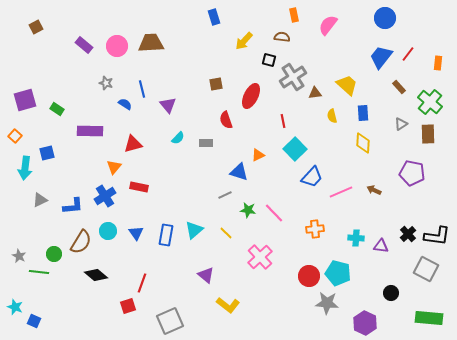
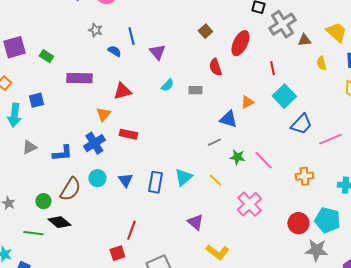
brown square: (216, 84) -> (205, 31), turned -32
green line: (39, 272) -> (33, 233), moved
black diamond: (96, 275) -> (59, 222), moved

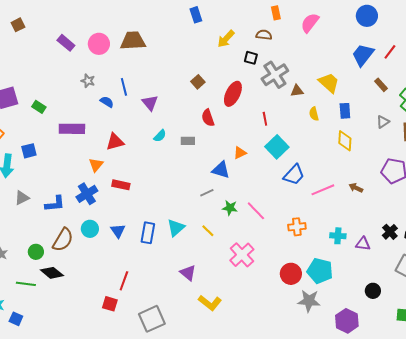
red square: (117, 253) -> (110, 304), turned 35

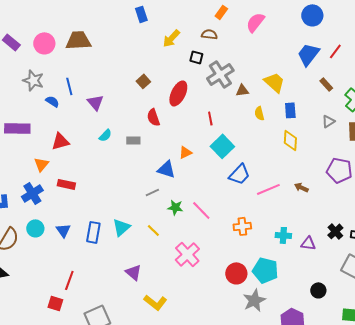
orange rectangle: (276, 13) -> (221, 12), turned 48
gray star: (88, 81) -> (33, 80), size x1.5
gray star: (309, 301) -> (254, 300), turned -30

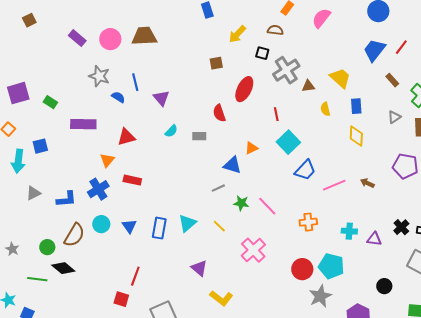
brown square: (143, 81) -> (216, 63), moved, turned 32

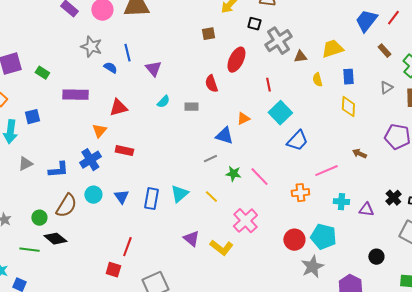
yellow trapezoid: (340, 78) -> (332, 49), turned -60
pink line: (334, 185) -> (326, 171), moved
yellow L-shape: (221, 298) -> (221, 248), moved

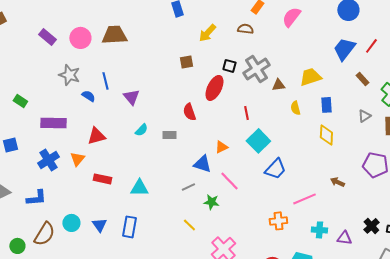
black square: (254, 24) -> (229, 66), moved
blue cross: (90, 160) -> (48, 160), moved
pink line: (259, 177) -> (229, 181), moved
cyan triangle: (179, 194) -> (139, 188), moved, turned 42

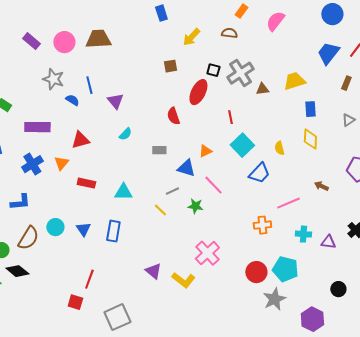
brown rectangle: (362, 79) -> (346, 83), turned 64
yellow semicircle: (295, 108) -> (279, 148), moved
gray rectangle: (169, 135) -> (159, 150), moved
yellow line: (189, 225) -> (160, 210), moved

